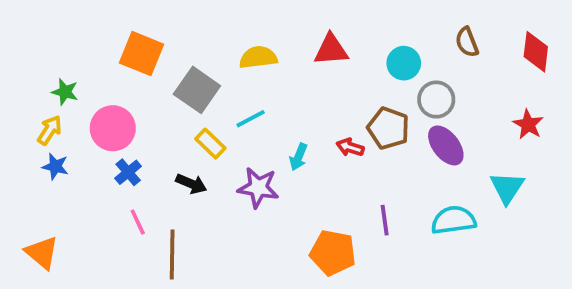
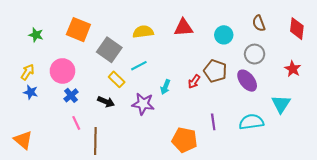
green star: (65, 92) -> (36, 35), moved
gray circle: (436, 100) -> (255, 54), moved
red arrow: (350, 147) -> (194, 82), turned -72

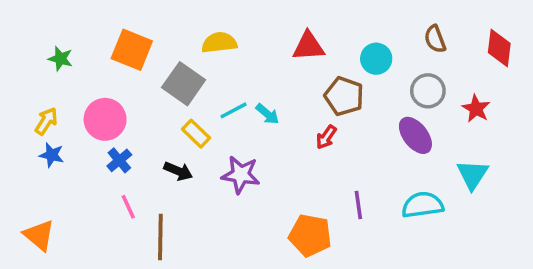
yellow semicircle: (143, 32) -> (219, 43), moved
red star: (293, 69) -> (476, 109), moved
brown pentagon: (215, 71) -> (344, 96), moved
cyan arrow: (165, 87) -> (267, 114), moved, turned -72

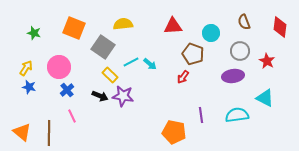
purple ellipse: (415, 135) -> (233, 76), turned -60
purple star: (241, 175) -> (123, 96), moved
cyan triangle: (473, 175) -> (265, 98), turned -36
brown line: (160, 237) -> (49, 133), moved

